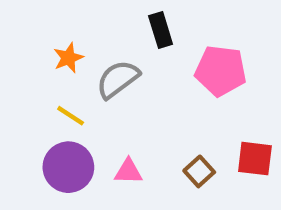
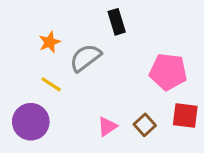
pink pentagon: (221, 71) -> (168, 72), moved
purple circle: (68, 167) -> (31, 122), moved
pink triangle: (128, 171) -> (107, 126), moved, turned -35

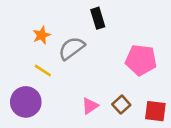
red square: (185, 115) -> (155, 111), moved

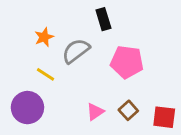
pink pentagon: (141, 60) -> (127, 62), moved

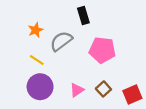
purple circle: (27, 108) -> (40, 87), moved
red square: (164, 117) -> (132, 95), turned -30

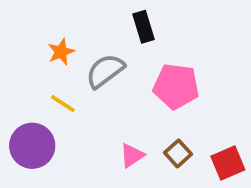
purple circle: (40, 87) -> (32, 146), moved

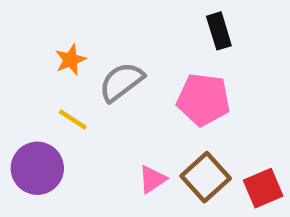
black rectangle: (143, 27) -> (219, 31), moved
brown square: (178, 153) -> (206, 177), size x1.5

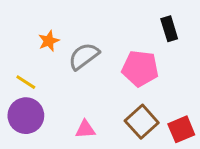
black rectangle: (219, 31) -> (169, 29), moved
yellow line: (73, 120) -> (26, 82), moved
pink triangle: (152, 179) -> (85, 129), moved, turned 30

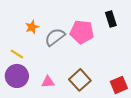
pink pentagon: (140, 68) -> (82, 32), moved
brown square: (142, 122) -> (80, 80), moved
pink triangle: (85, 129) -> (48, 82), moved

